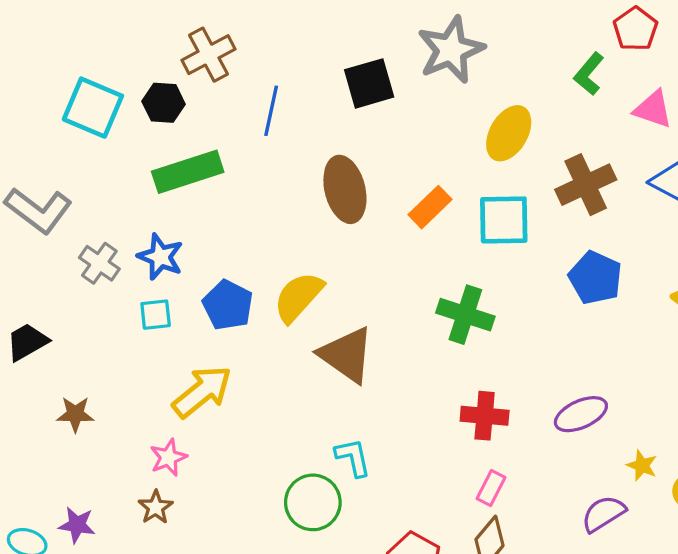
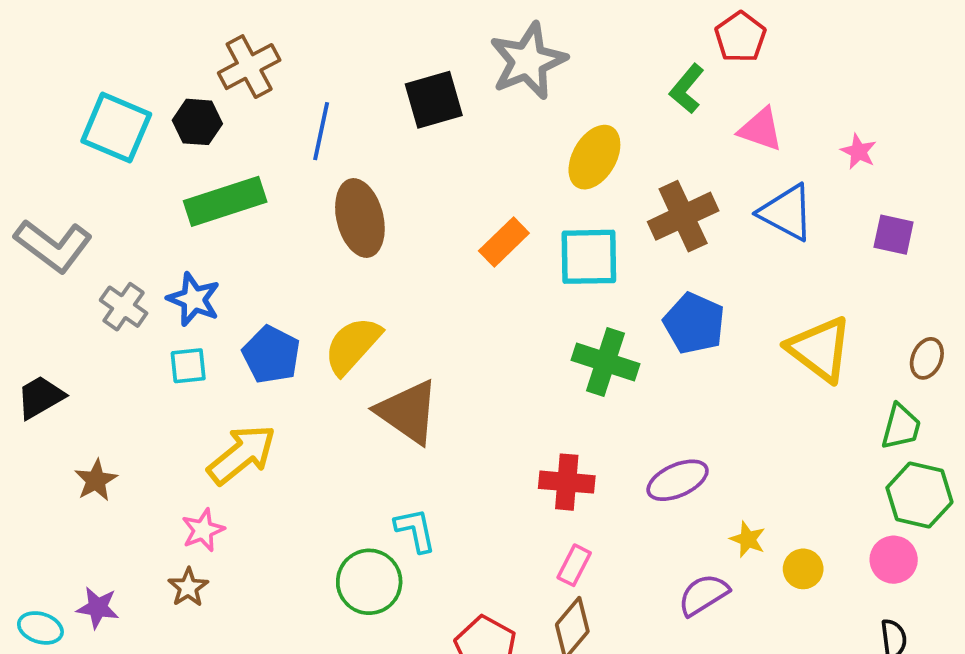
brown ellipse: (345, 189) -> (360, 218), moved
green cross: (465, 315) -> (606, 362), moved
brown star: (75, 414) -> (96, 480), turned -30

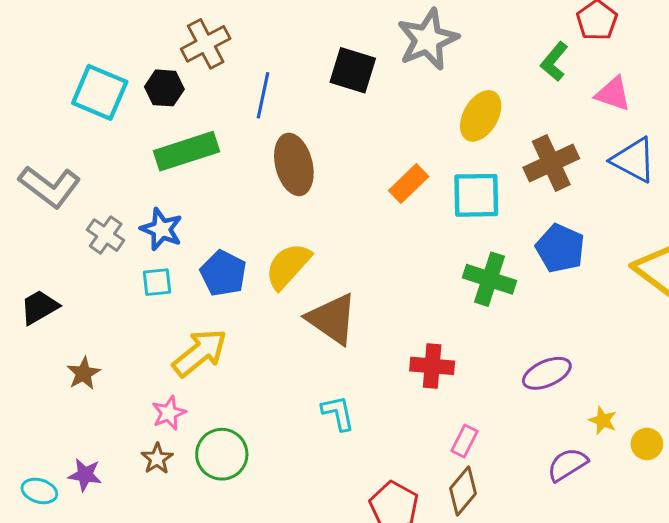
black square: (434, 100) -> (353, 70), turned 33
red cross: (567, 482) -> (432, 366), moved
green circle: (369, 582) -> (222, 454), moved

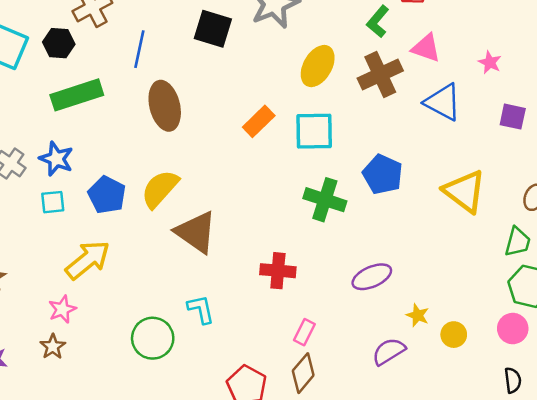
brown cross: (551, 163) -> (380, 74), moved
green circle: (222, 454) -> (153, 338), moved

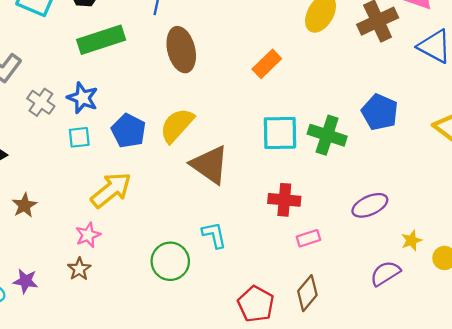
cyan square: (314, 131) -> (280, 133), moved
yellow star: (418, 315) -> (412, 240), turned 30
pink rectangle: (304, 332) -> (308, 238), moved, turned 45

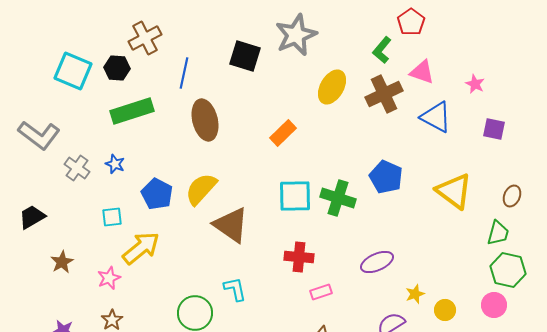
blue star: (83, 98) -> (115, 164), size x0.7
cyan square: (79, 137) -> (112, 217), moved
pink star: (88, 235) -> (109, 278), moved

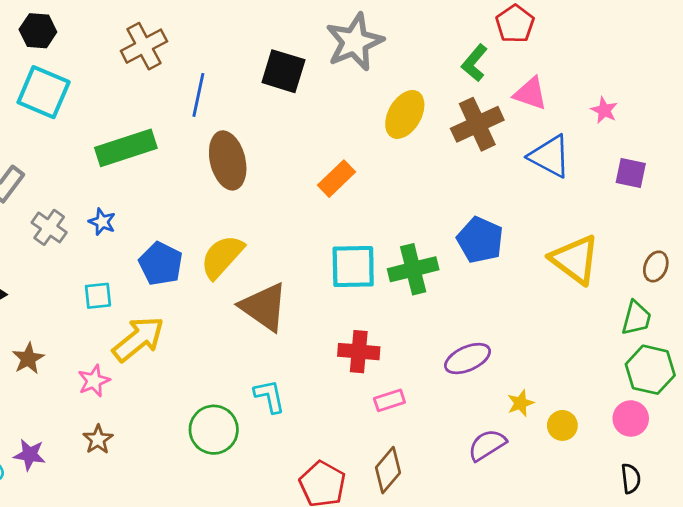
black hexagon: (117, 68) -> (38, 31), moved
green cross: (338, 198) -> (413, 269), turned -32

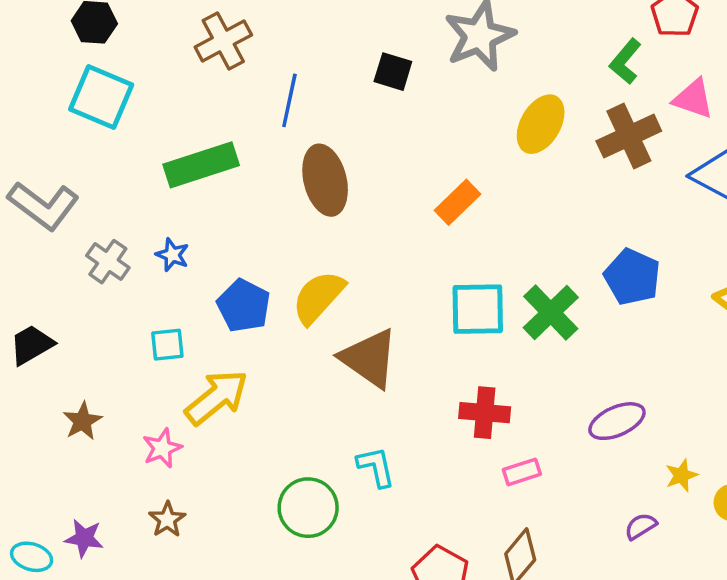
black square: (283, 71) -> (393, 72), size x0.7
green cross: (413, 269) -> (551, 312), turned -30
purple semicircle: (487, 445) -> (641, 526), size x0.7

